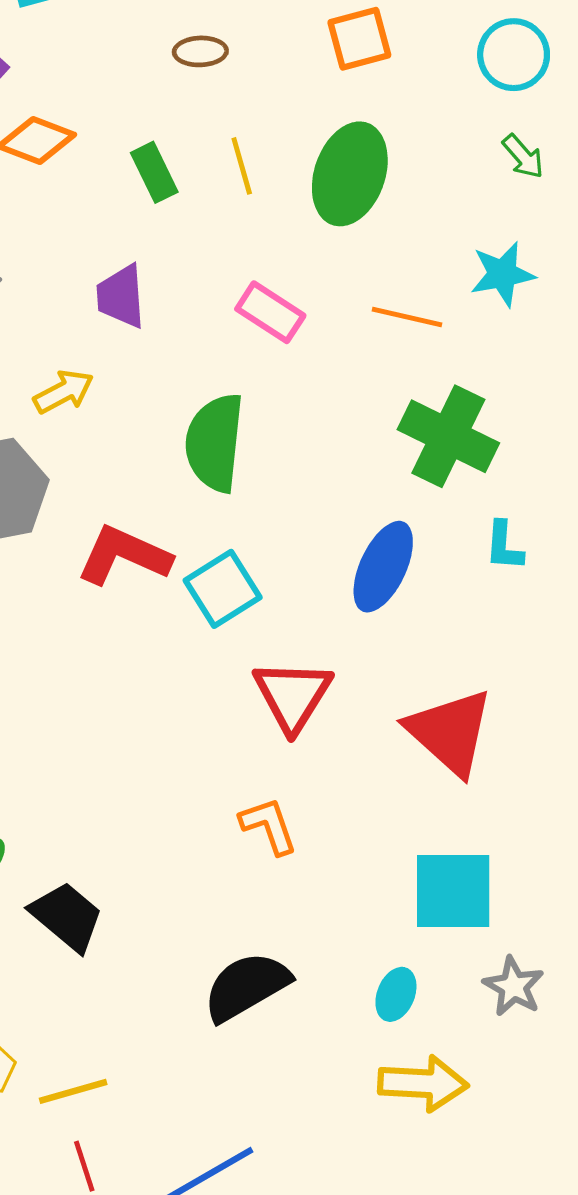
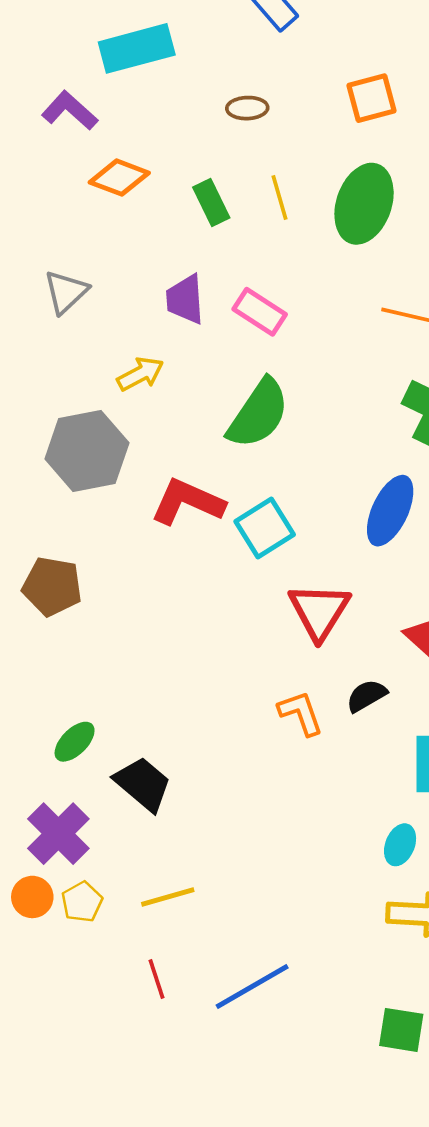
pink rectangle: (270, 312) -> (260, 312), moved
green semicircle: (215, 443) -> (258, 414), turned -152
black semicircle: (246, 986) -> (367, 696), moved, size x0.6
yellow line: (73, 1091) -> (168, 897), moved

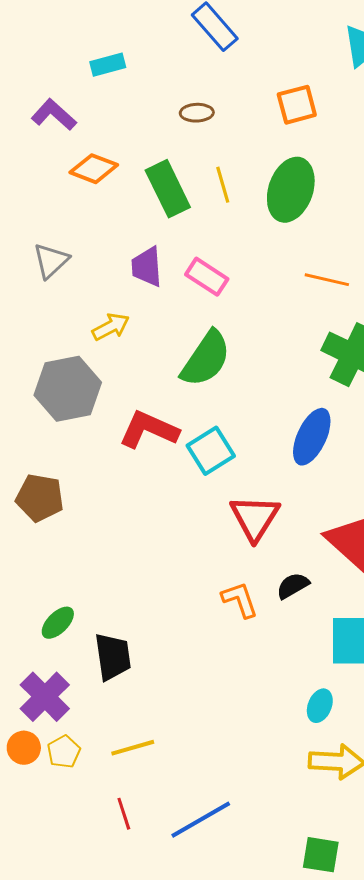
cyan rectangle: (137, 48) -> (108, 65), size x0.6
green rectangle: (211, 202) -> (168, 189), size x1.5
black trapezoid: (143, 784) -> (113, 657), turned 42

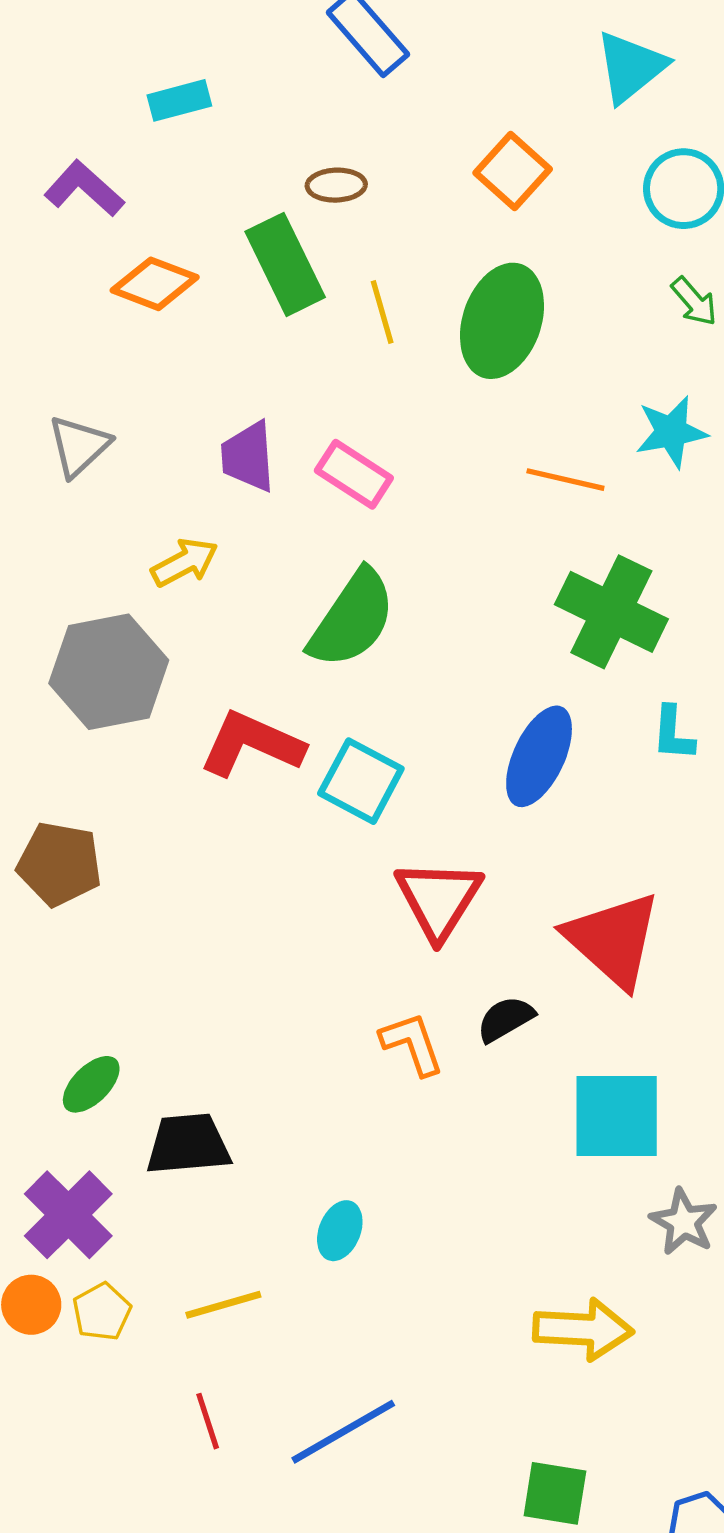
orange square: (297, 105) -> (513, 171), turned -33
green rectangle: (168, 189) -> (285, 264), moved
cyan square: (211, 451) -> (361, 781), turned -30
black trapezoid: (113, 657) -> (188, 1144), turned -87
cyan ellipse: (320, 706) -> (340, 1231), moved

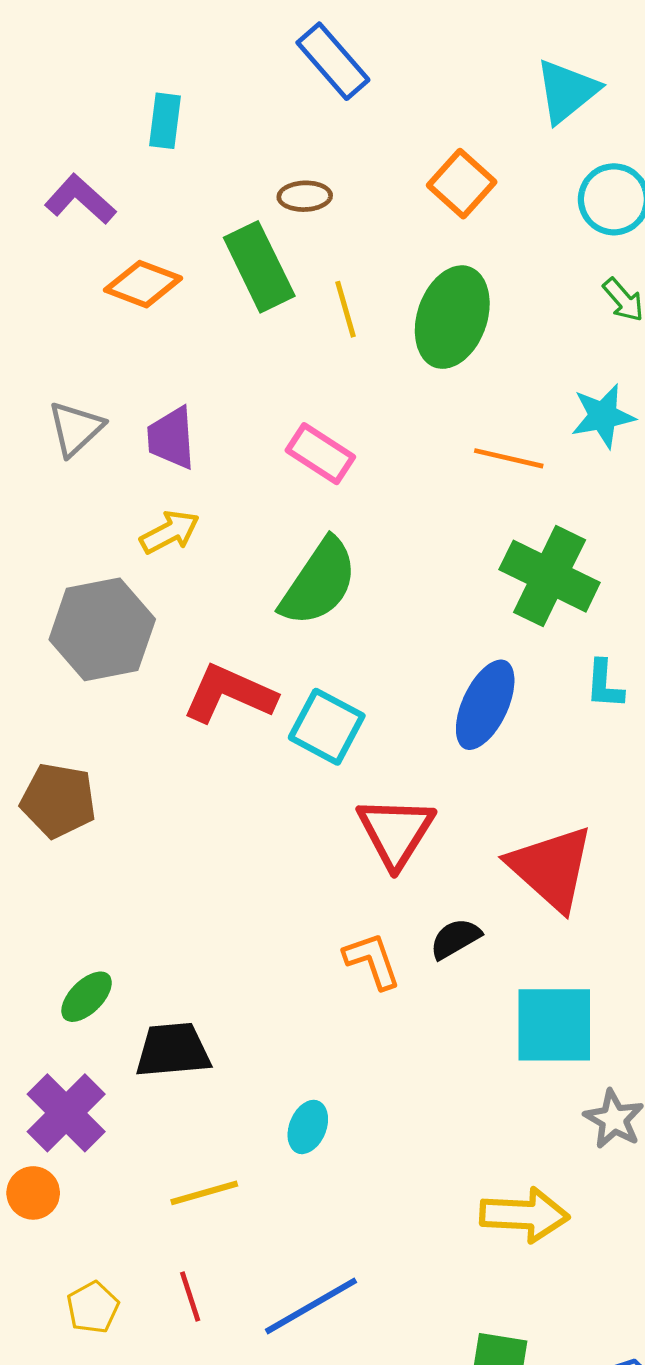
cyan rectangle: (179, 100) -> (165, 121), turned -68
purple trapezoid: (248, 457) -> (171, 438), moved
yellow pentagon: (102, 1312) -> (93, 1307), moved

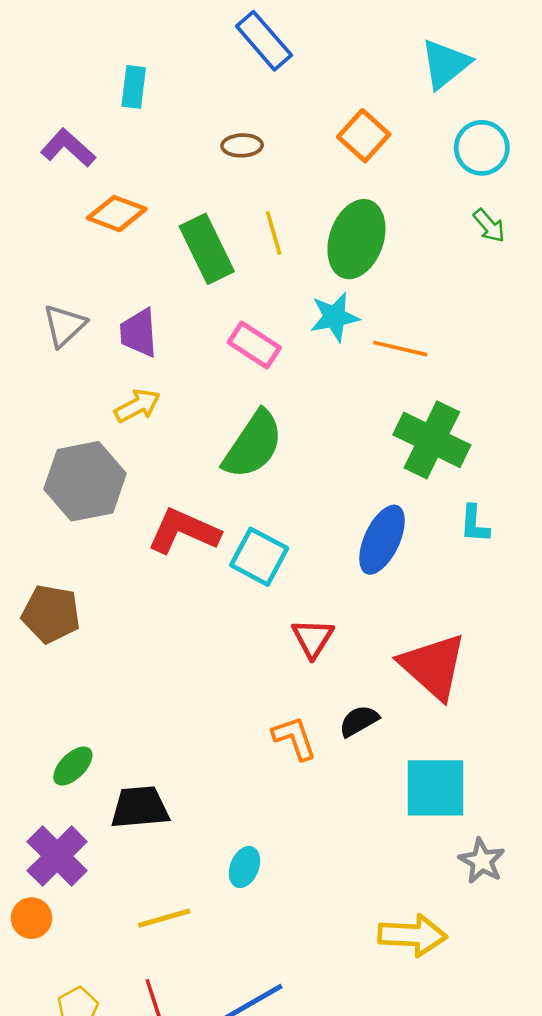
green rectangle: (259, 267) -> (207, 249), moved
cyan star: (603, 416) -> (335, 317), moved
red triangle: (396, 832) -> (313, 638), size x0.7

